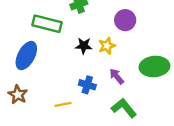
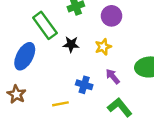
purple circle: (125, 20) -> (111, 16), moved
green rectangle: (47, 24) -> (45, 25), turned 40
black star: (84, 46) -> (71, 44), moved

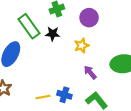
black star: (71, 44) -> (53, 34), moved
blue cross: (84, 85) -> (64, 95), moved

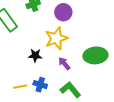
black star: (53, 34) -> (35, 55), moved
yellow star: (82, 46) -> (56, 38), size x1.6

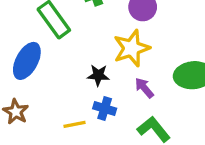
blue cross: (40, 85) -> (105, 108), moved

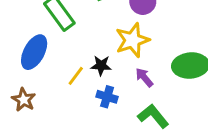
yellow line: (74, 124) -> (76, 76), moved, turned -42

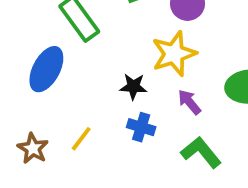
yellow line: (76, 76) -> (81, 139), moved
brown star: (24, 100) -> (33, 148), moved

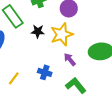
black star: (133, 87) -> (38, 31), moved

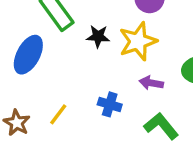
purple arrow: (70, 59) -> (151, 83), turned -40

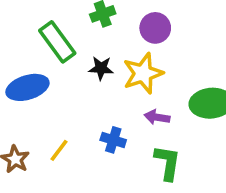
blue ellipse: (28, 55) -> (27, 87), turned 45
green L-shape: (161, 126) -> (167, 163), turned 48

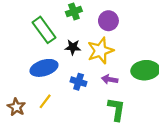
blue ellipse: (27, 87) -> (44, 68), moved
blue cross: (113, 140) -> (79, 82), moved

